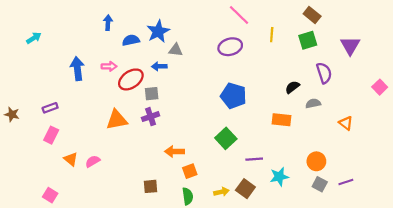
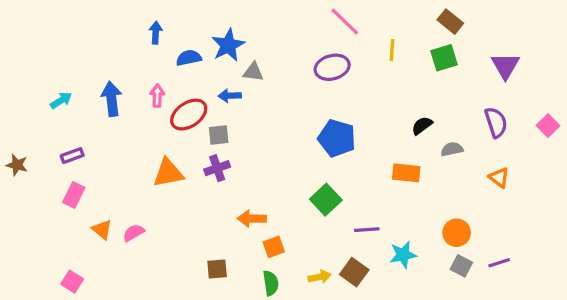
cyan arrow: (34, 38) -> (61, 100), moved
pink arrow: (109, 66) -> (157, 96), turned -88
purple semicircle: (324, 73) -> (496, 122), moved

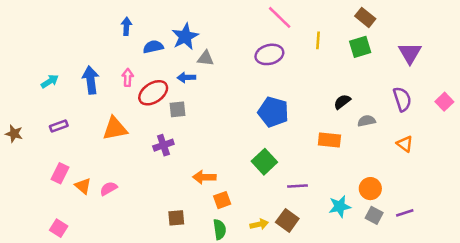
purple cross: (217, 168) -> (163, 145), moved
orange triangle: (168, 173) -> (115, 129), moved
pink rectangle: (74, 195) -> (60, 173), moved
cyan star: (403, 255) -> (340, 206), moved

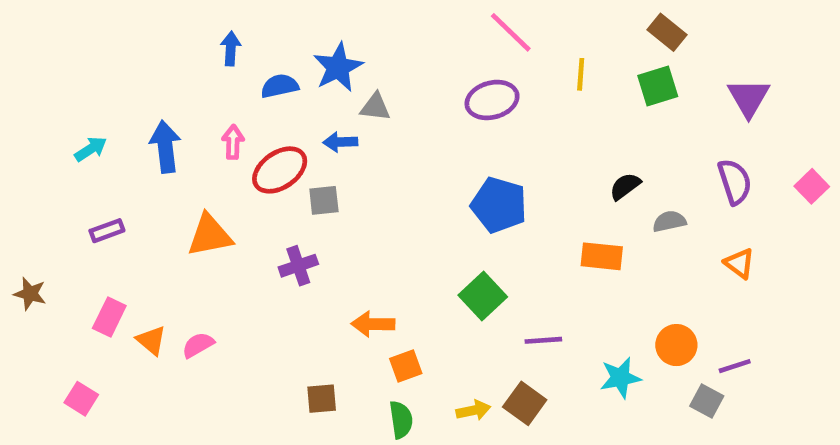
brown star: (14, 134) -> (30, 294), moved
purple line: (405, 213) -> (735, 366), moved
gray square: (374, 215) -> (707, 401), moved
pink square: (59, 228) -> (81, 399), moved

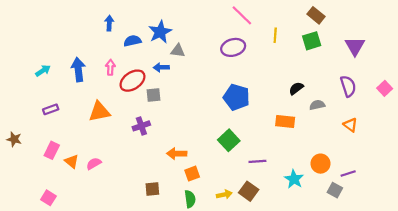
cyan star: (620, 378) -> (294, 179), turned -30
pink square: (81, 399) -> (48, 198), moved

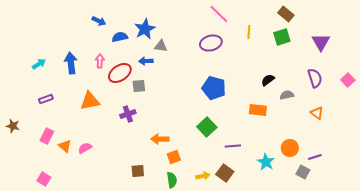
blue arrow: (109, 23) -> (99, 21), turned 112

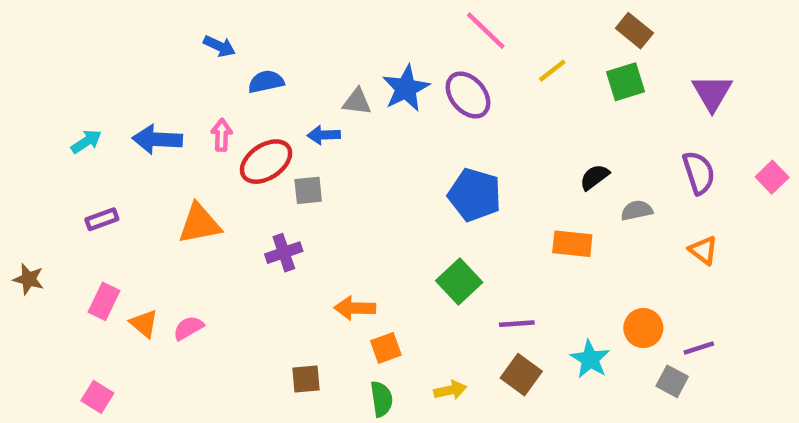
blue star: (145, 29) -> (406, 88), moved
yellow line: (249, 32) -> (552, 71), turned 48
purple ellipse: (211, 43) -> (468, 95), turned 65
blue arrow: (71, 63) -> (157, 139), turned -80
brown square: (225, 173) -> (521, 375), moved

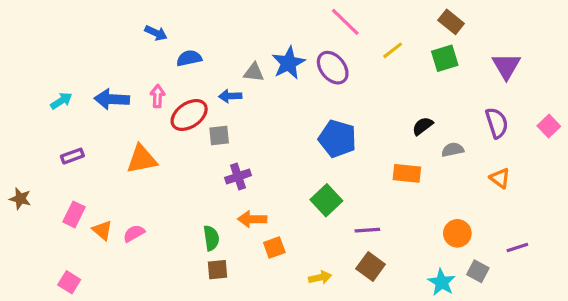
purple cross: (284, 253) -> (238, 177), moved
purple line: (699, 348) -> (517, 248), moved
cyan star: (590, 359) -> (442, 282), moved
green semicircle: (381, 399) -> (211, 238), moved

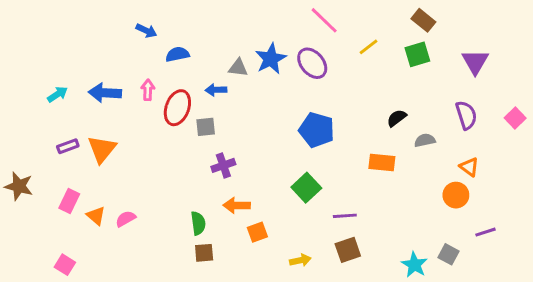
red ellipse: (189, 115) -> (177, 108), turned -36
orange triangle: (142, 159) -> (102, 149), moved, turned -40
brown star: (20, 199) -> (19, 186), size x1.4
orange circle: (457, 233) -> (456, 195), moved
brown square: (371, 266) -> (348, 250), turned 35

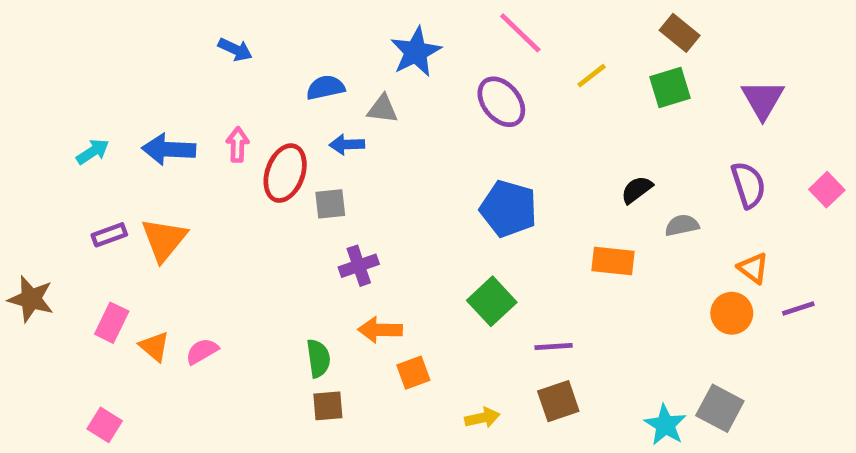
blue semicircle: (177, 54) -> (326, 88), moved
blue star: (271, 59) -> (416, 52), moved
purple line: (486, 232) -> (798, 308), moved
gray square: (448, 254) -> (720, 408), size x1.4

